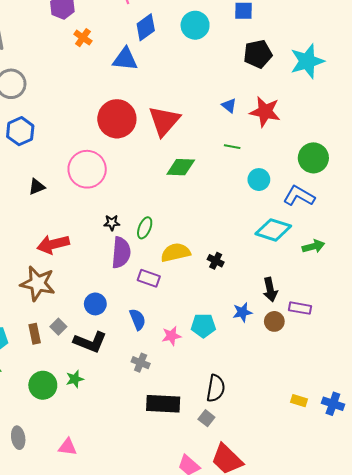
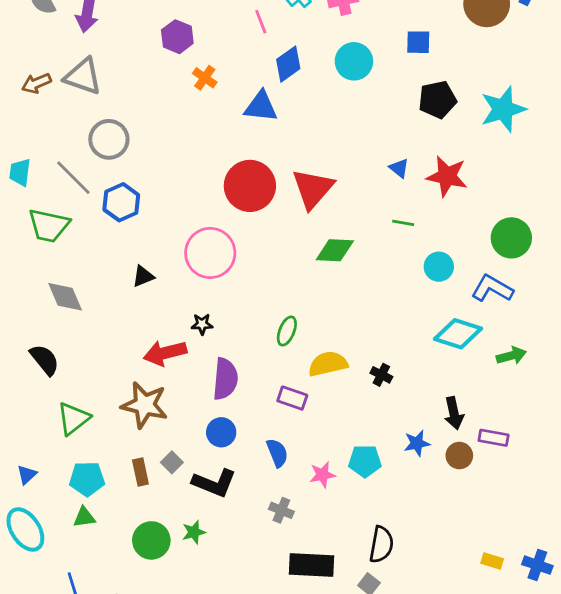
black star: (112, 223) -> (202, 324), moved
purple semicircle: (121, 253) -> (225, 379), moved

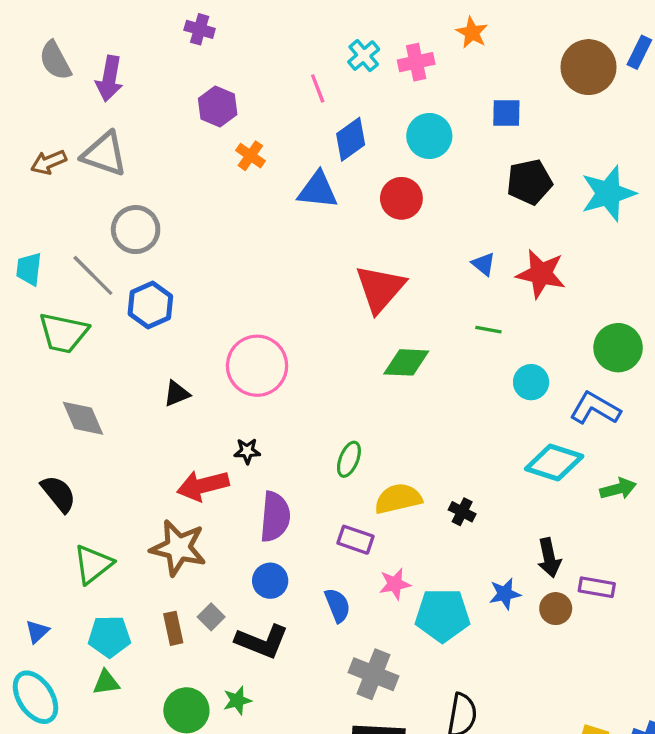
red circle: (250, 186) -> (401, 198), moved, size x0.7
cyan pentagon: (365, 461) -> (442, 615), size x1.4
pink star: (322, 475) -> (395, 584), moved
gray cross: (281, 510) -> (374, 674), moved, size x1.6

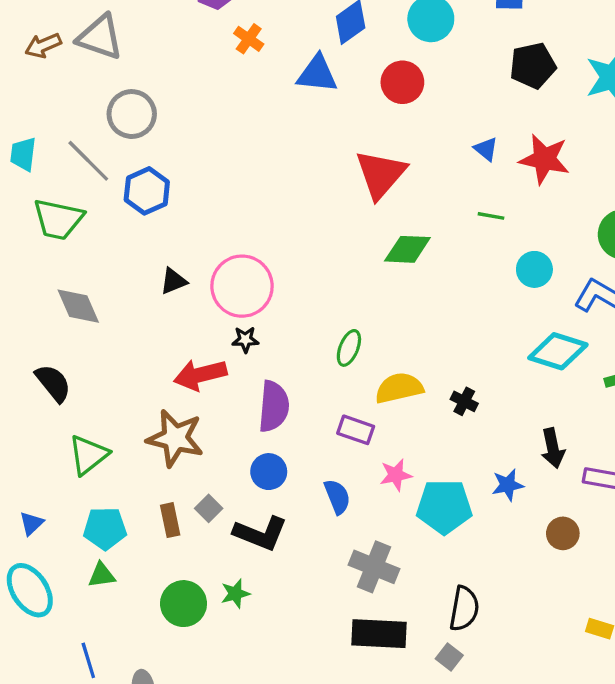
pink circle: (257, 366) -> (242, 286), moved
brown circle: (556, 609) -> (563, 533), moved

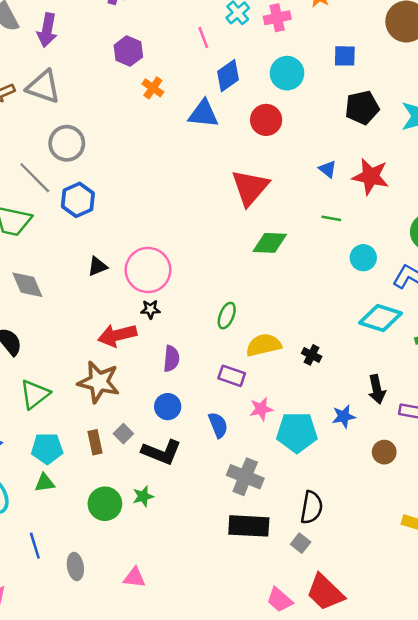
purple semicircle: (274, 406) -> (171, 359), size x0.7

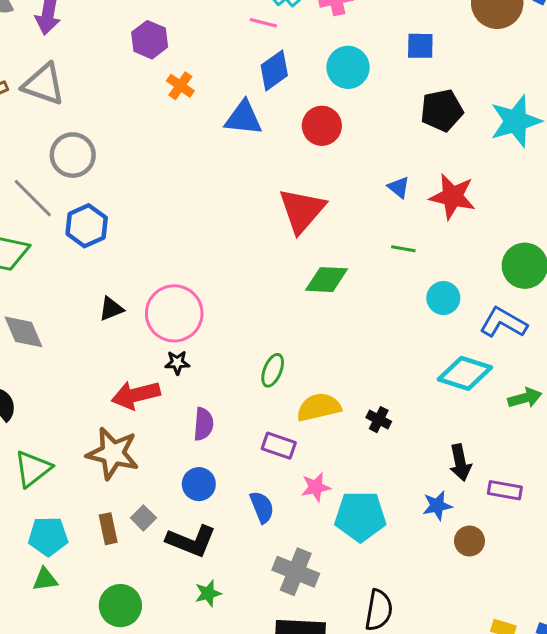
pink line: (203, 37) -> (263, 23), moved, turned -55
blue star: (344, 416) -> (437, 506), moved
green star: (143, 496) -> (208, 593), moved

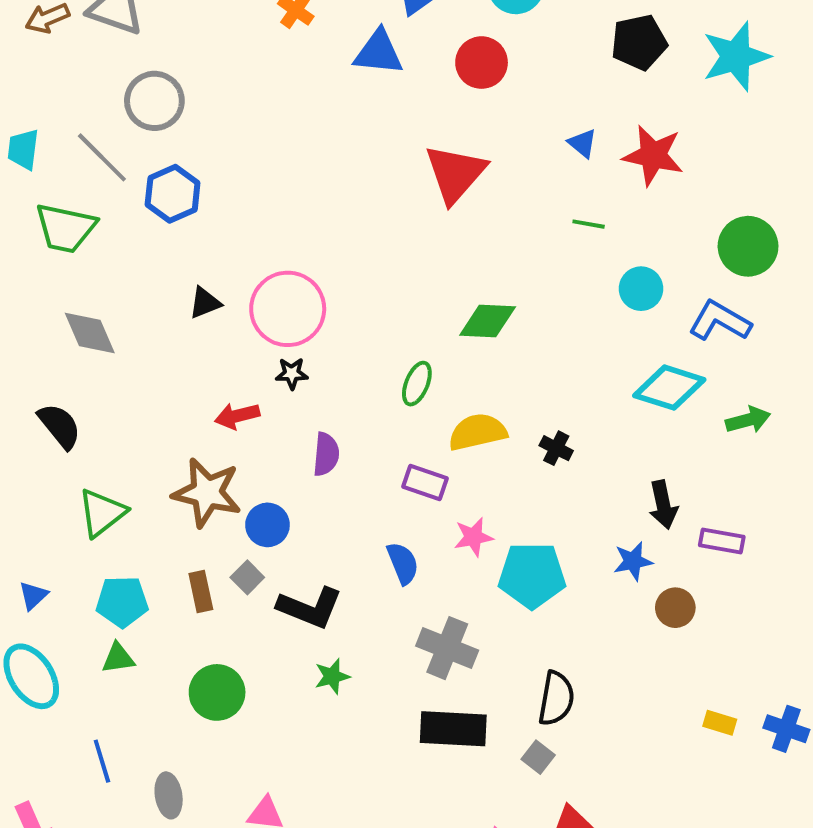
green diamond: (326, 280) -> (488, 321), moved
red arrow: (136, 395) -> (237, 416), size x0.7
blue circle: (199, 484) -> (267, 525), moved

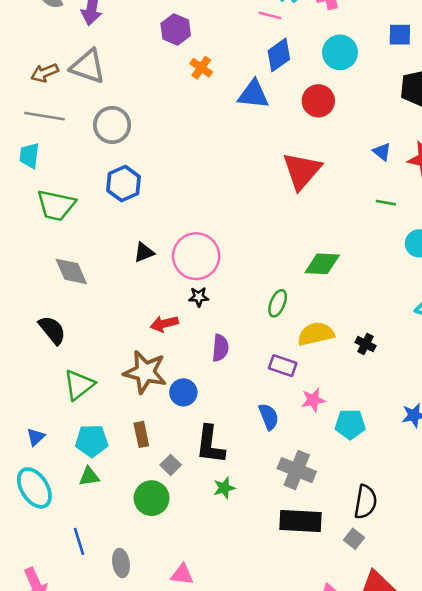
gray line: (102, 157) -> (45, 116), moved, turned -36
cyan pentagon: (532, 575) -> (350, 424), size x0.7
gray square: (247, 577) -> (171, 465), moved
black L-shape: (310, 608) -> (210, 445), turned 75

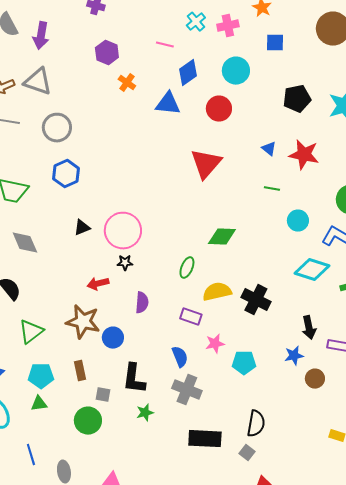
pink line: (270, 15) -> (165, 45), moved
blue square: (400, 35) -> (275, 43), moved
black cross: (365, 344) -> (256, 300), size x1.8
gray square: (171, 465) -> (103, 395), turned -35
gray cross: (297, 470) -> (187, 390), moved

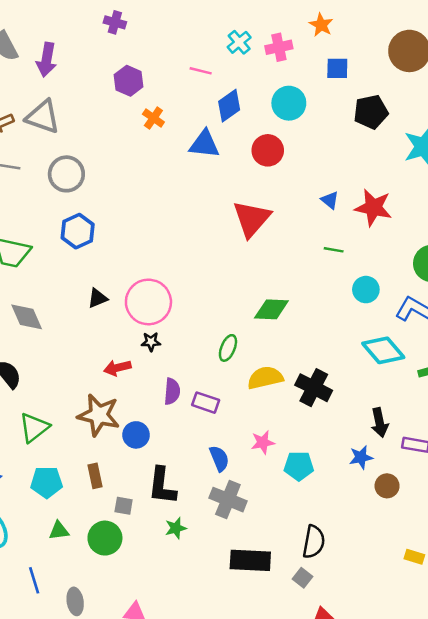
black pentagon: (297, 99) -> (371, 112), moved
cyan diamond: (312, 270) -> (383, 350), turned 32
purple rectangle: (191, 317) -> (206, 403), moved
green triangle: (39, 404) -> (59, 531), moved

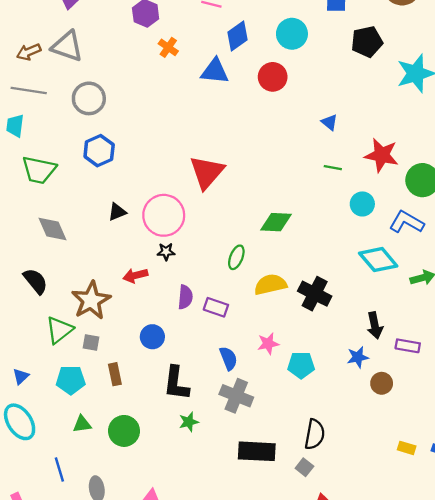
red star: (373, 208) -> (382, 155), moved
red triangle: (252, 219) -> (207, 172), moved
brown star: (99, 415) -> (91, 300), moved, turned 30
gray square: (124, 506) -> (91, 342), moved

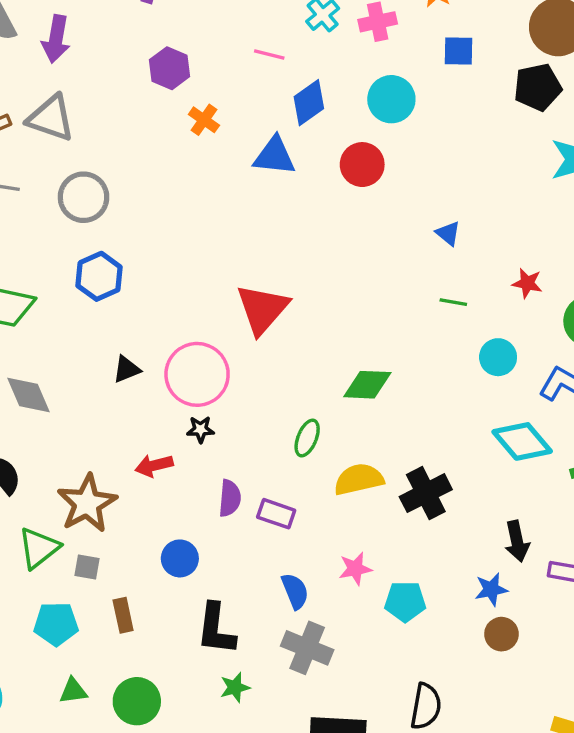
black pentagon: (367, 42) -> (538, 87), moved
red star: (382, 155) -> (527, 283), size x0.6
black cross: (315, 294) -> (426, 493), turned 36
brown circle: (382, 383) -> (501, 634), moved

